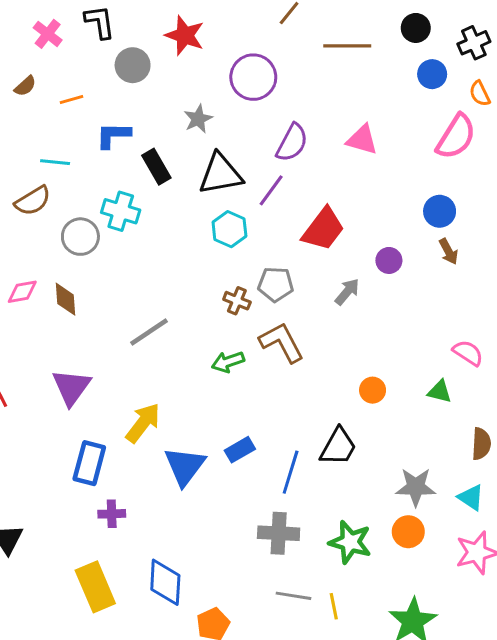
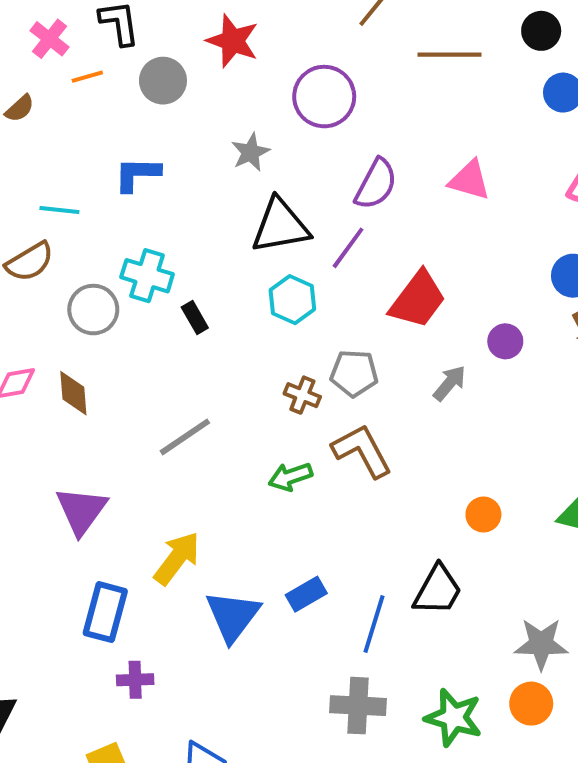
orange line: (71, 99) -> (87, 77), moved
black rectangle: (156, 167) -> (195, 317), moved, size x0.7

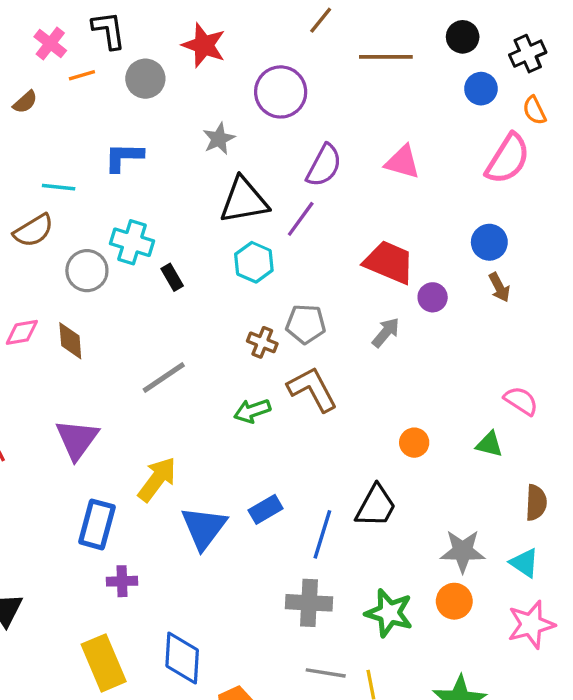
red trapezoid: (418, 300) -> (389, 262), moved, turned -104

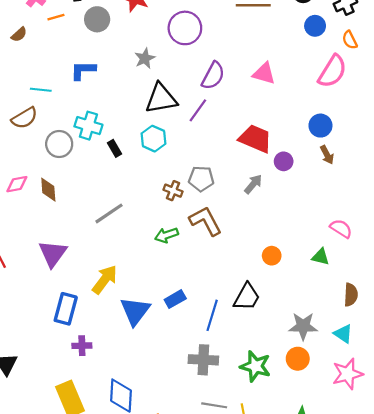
cyan hexagon: (254, 262) -> (153, 139), moved

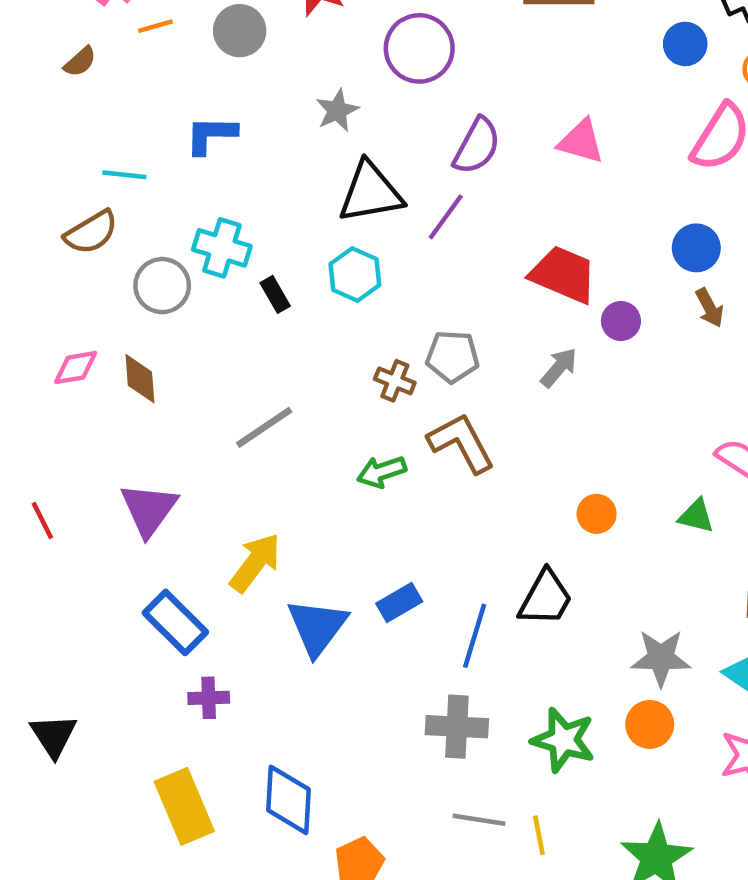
blue rectangle: (66, 309) -> (175, 622), turned -60

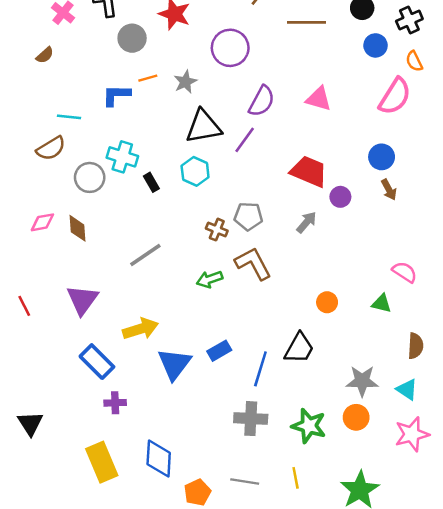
orange line: (155, 26) -> (148, 78), moved
yellow arrow: (255, 563) -> (141, 329), turned 36
gray line: (479, 820) -> (245, 482), moved

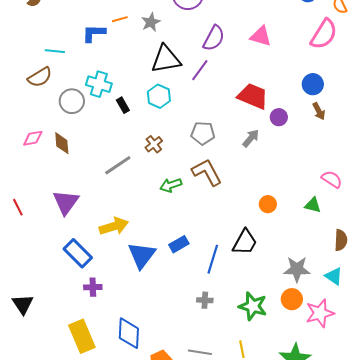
brown cross: (217, 230) -> (154, 144), moved, turned 30
gray cross: (251, 419) -> (205, 300), size x0.6
pink star: (412, 434) -> (320, 313), moved

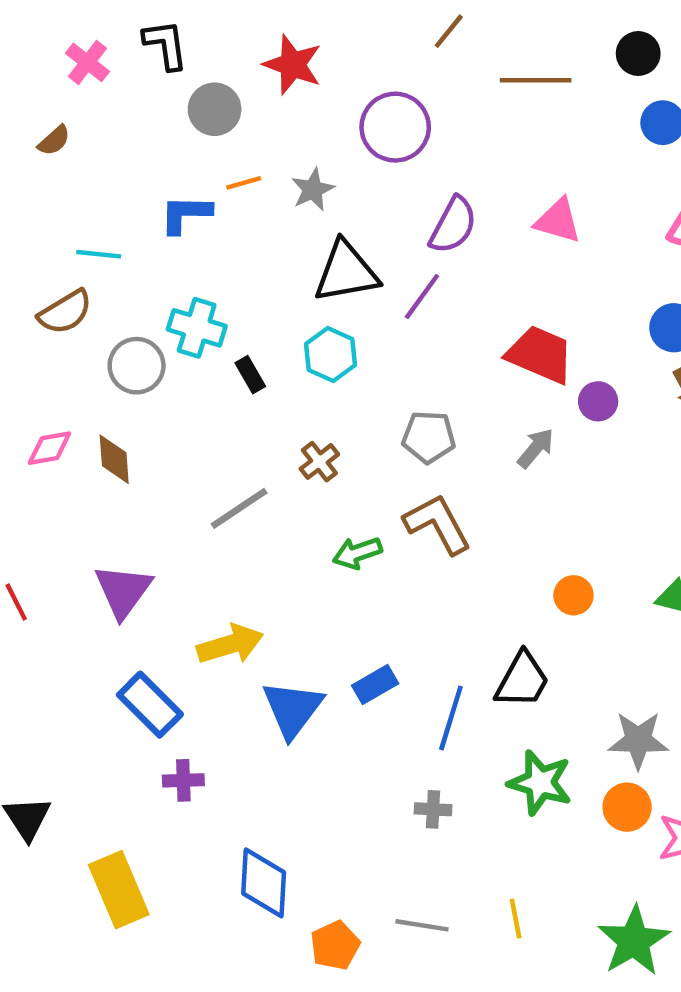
green star: (253, 306) -> (540, 783), moved
yellow rectangle: (82, 336) -> (119, 890), moved

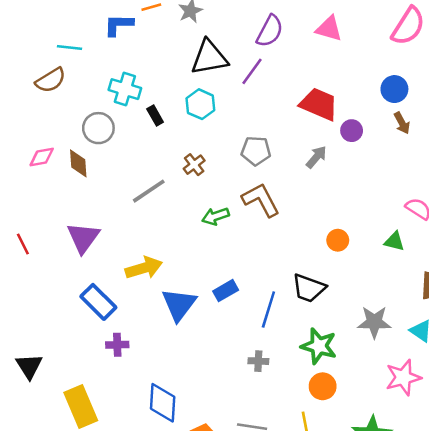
gray circle: (137, 366) -> (98, 128), moved
black trapezoid: (522, 680) -> (309, 288), turned 81
orange circle: (627, 807) -> (323, 386), moved

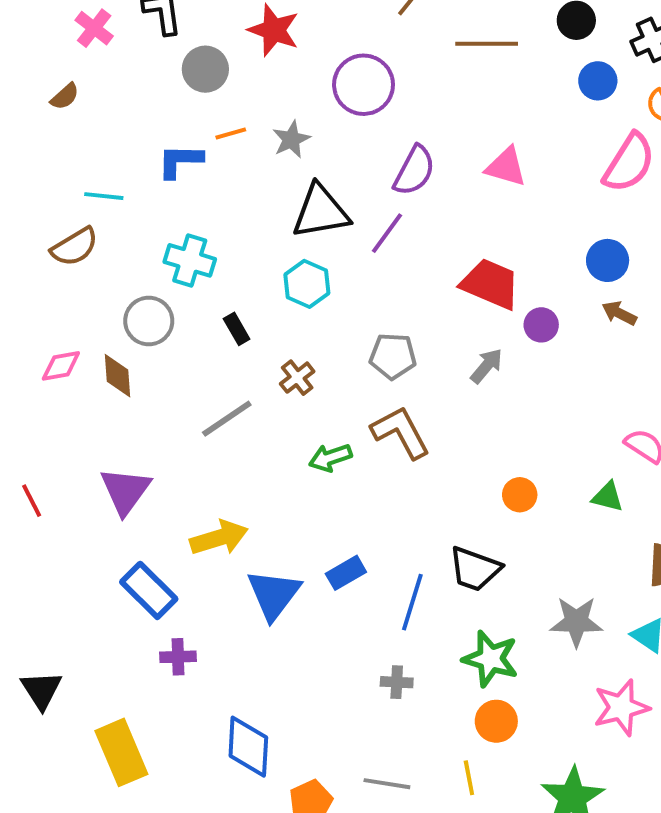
black rectangle: (155, 116) -> (237, 329), moved
brown arrow: (402, 123) -> (619, 313), turned 145

